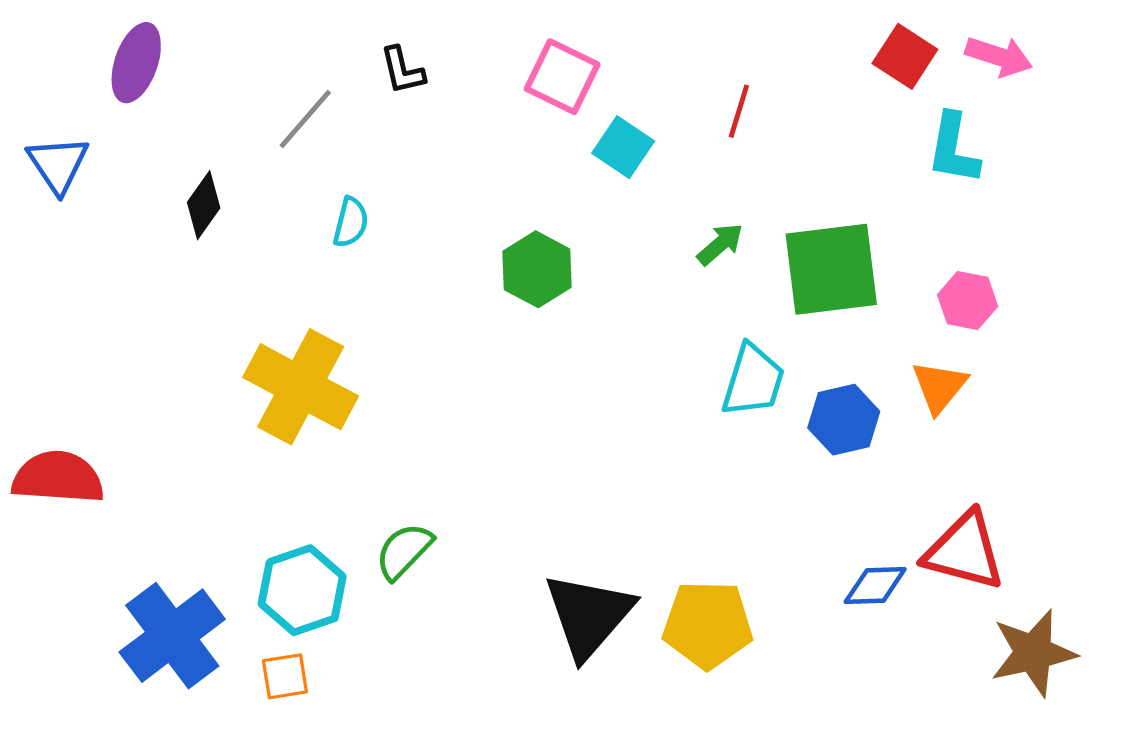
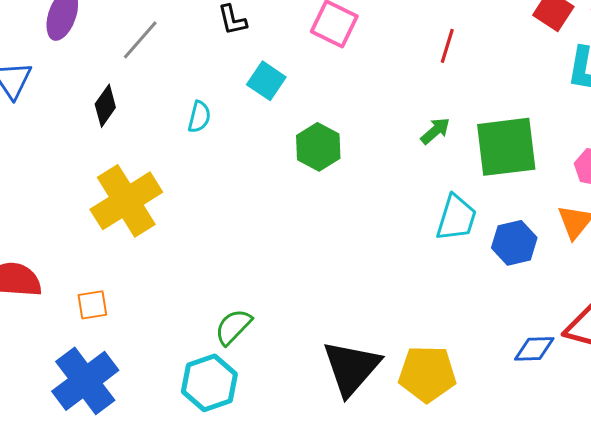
gray line: (305, 119) -> (140, 40), moved
cyan square: (623, 147) -> (266, 81), moved
yellow cross: (301, 387) -> (126, 201), moved, turned 30
cyan hexagon: (302, 590) -> (209, 383), moved
orange square: (285, 676) -> (92, 305), moved

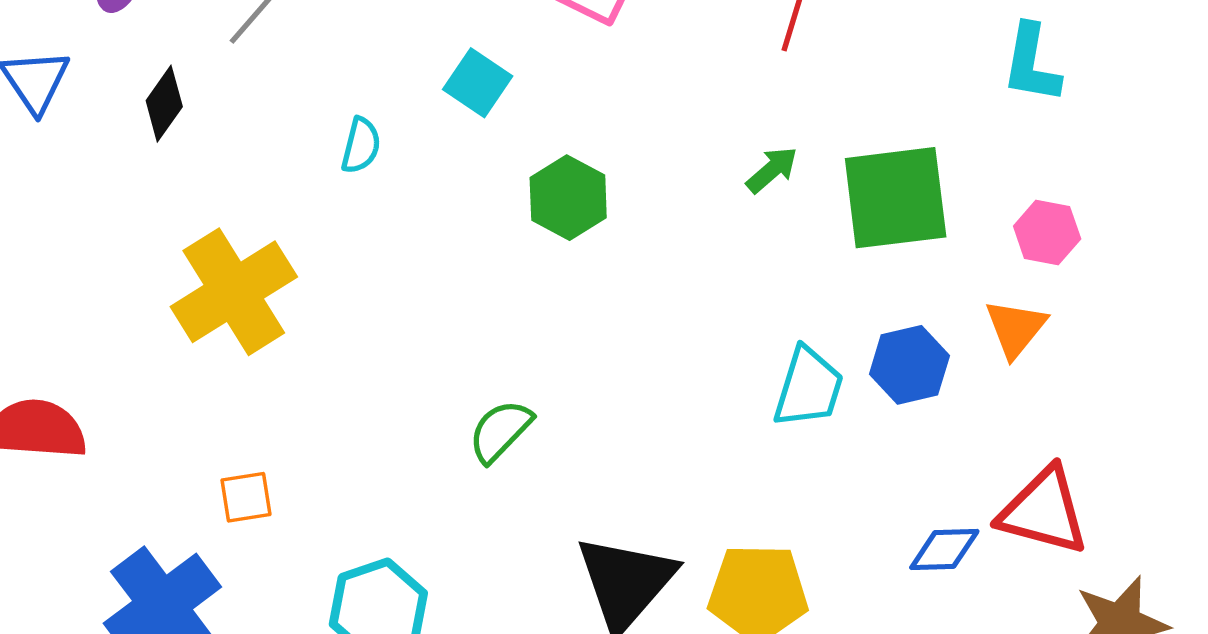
black diamond: (105, 106) -> (164, 104), moved
cyan trapezoid: (456, 218) -> (808, 387), moved
orange square: (92, 305) -> (246, 497), moved
green semicircle: (233, 327) -> (500, 431), moved

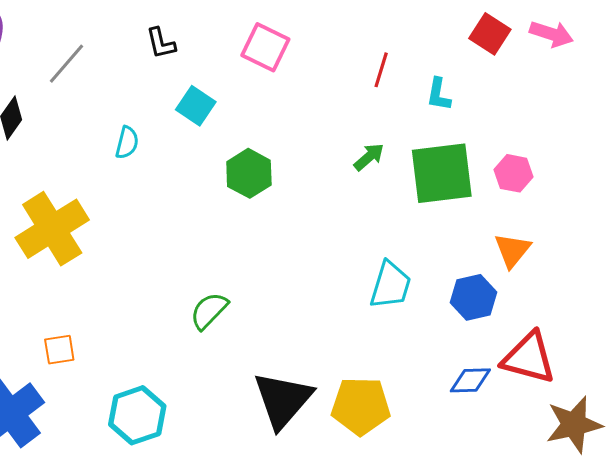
cyan L-shape: (1031, 64) -> (439, 94), moved, size x0.7
pink hexagon: (1047, 233) -> (513, 173), moved
blue hexagon: (909, 365) -> (473, 297), moved

